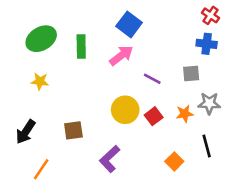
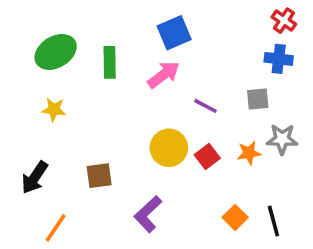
blue square: (129, 24) -> (174, 33), turned 30
black line: (207, 146) -> (273, 221), moved

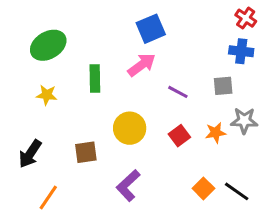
green rectangle: (110, 62) -> (95, 78), moved
yellow circle: (169, 148) -> (130, 128), moved
black line: (273, 221) -> (237, 191), turned -40

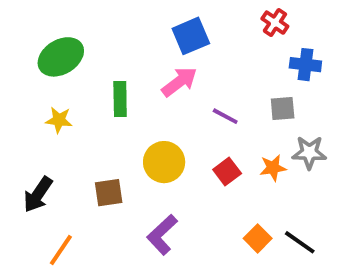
red cross: (246, 18) -> (275, 23), moved

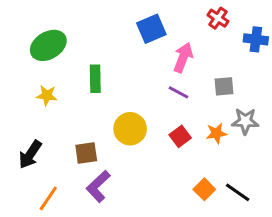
blue cross: (305, 65) -> (256, 39), moved
pink arrow: (179, 82) -> (183, 58), moved, turned -32
purple L-shape: (162, 235) -> (98, 186), moved

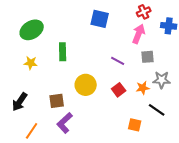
red cross: (218, 18) -> (144, 12), turned 32
blue square: (151, 29) -> (100, 19), turned 36
pink arrow: (183, 58) -> (139, 34), moved
orange square: (204, 189) -> (135, 125), turned -32
black line: (238, 192) -> (157, 110), moved

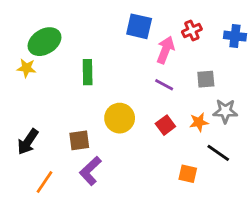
red cross: (144, 12) -> (192, 30), moved
pink arrow: (139, 34) -> (165, 50), moved
yellow star: (31, 63) -> (26, 68), moved

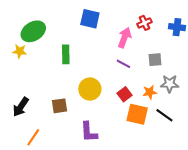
blue square: (139, 26) -> (90, 19), moved
purple L-shape: (90, 171) -> (89, 132), moved, turned -50
orange square: (188, 174) -> (137, 114), moved, size x1.5

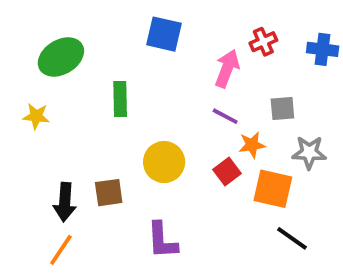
yellow star: (20, 51) -> (36, 116), moved
orange star: (150, 92) -> (252, 145), moved
black arrow: (21, 107) -> (65, 202), moved, turned -30
orange square: (137, 114) -> (273, 189), moved
black line: (164, 115) -> (292, 238), moved

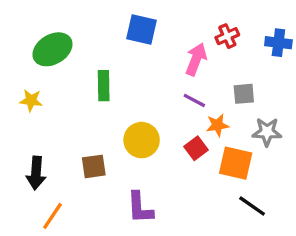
black arrow: (65, 202) -> (36, 173), moved

